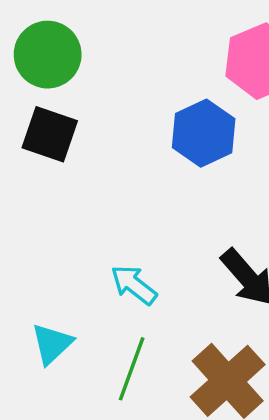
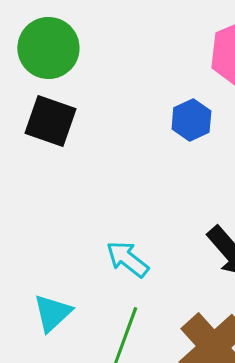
blue hexagon: (204, 133) -> (191, 120), size x0.7

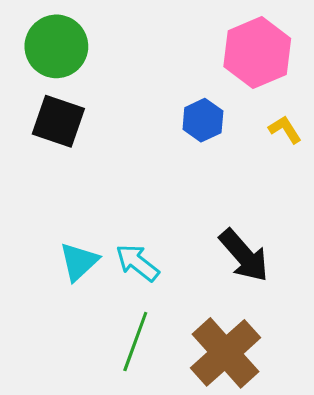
cyan triangle: (52, 313) -> (79, 262), moved

